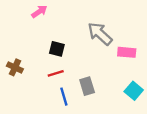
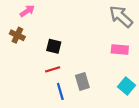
pink arrow: (39, 12) -> (27, 11), moved
gray arrow: (100, 34) -> (121, 17), moved
brown cross: (15, 67) -> (17, 35), moved

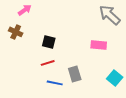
pink rectangle: (120, 50) -> (99, 45), moved
blue line: (60, 91) -> (55, 83), turned -63

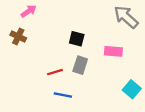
black square: (49, 42) -> (77, 39), moved
gray rectangle: (75, 74) -> (80, 65), moved, turned 35

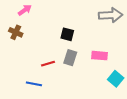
gray arrow: (126, 17) -> (111, 15), turned 135
pink rectangle: (113, 51) -> (100, 56), moved
blue line: (63, 95) -> (34, 84), moved

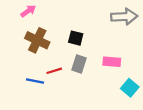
brown cross: (16, 32) -> (37, 40), moved, size x1.5
blue line: (34, 84) -> (35, 81), moved

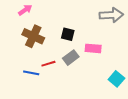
pink rectangle: (112, 62) -> (93, 48), moved
gray rectangle: (79, 64) -> (71, 58), turned 35

